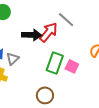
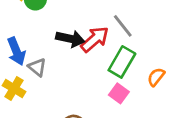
gray triangle: (13, 59) -> (37, 67), turned -48
green rectangle: (55, 63) -> (122, 62), moved

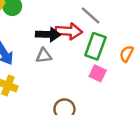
red arrow: (95, 39) -> (69, 31), turned 55
gray triangle: (37, 67) -> (44, 56), moved, turned -35

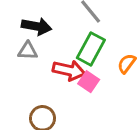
red arrow: (69, 31) -> (69, 70), moved

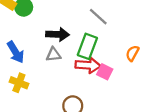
green rectangle: (91, 49) -> (87, 46), moved

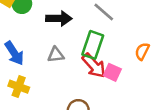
black arrow: (58, 34) -> (59, 18), moved
red arrow: (88, 65) -> (94, 66), turned 45

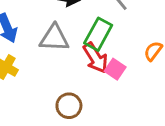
gray triangle: (56, 55) -> (54, 38), size x1.5

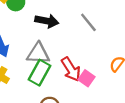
green rectangle: (98, 34) -> (39, 73), moved

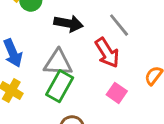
red arrow: (71, 69) -> (107, 53), moved

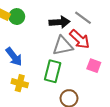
black arrow: (69, 23) -> (59, 22), moved
gray triangle: (58, 63) -> (63, 46), moved

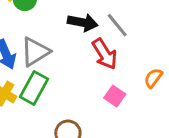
gray triangle: (63, 46) -> (35, 52), moved, turned -35
green rectangle: (53, 71) -> (34, 88), moved

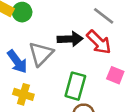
black arrow: (83, 23) -> (70, 39), moved
green rectangle: (34, 88) -> (75, 86), moved

